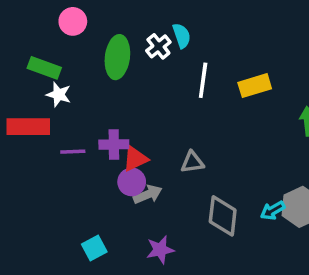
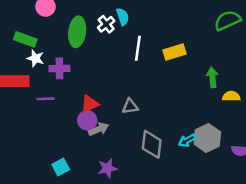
purple cross: (114, 144) -> (59, 68), moved

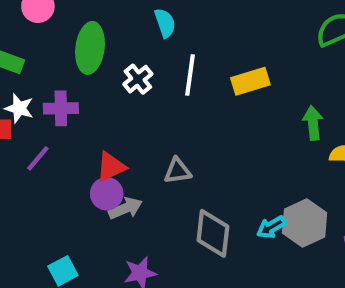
white cross: (106, 24) -> (138, 79), moved
white star: (35, 58) -> (19, 108), moved
purple line: (46, 99) -> (38, 158), turned -48

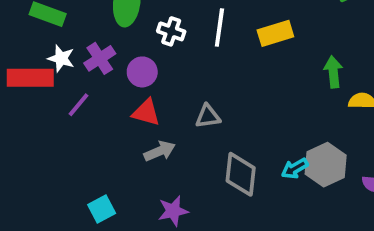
white cross: (138, 79) -> (171, 31), turned -32
purple cross: (61, 108) -> (100, 58), turned -32
red triangle: (111, 167) -> (146, 112), turned 40
purple circle: (107, 194) -> (142, 72), moved

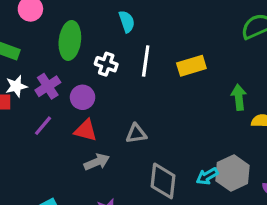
white star: (61, 58) -> (16, 86), turned -30
purple line: (78, 105) -> (43, 126), moved

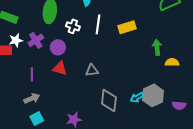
purple line: (43, 126) -> (32, 74), moved, turned -40
gray arrow: (97, 162) -> (32, 98), moved

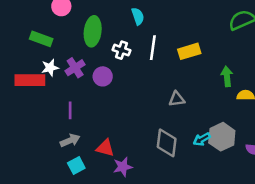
red triangle: (60, 68) -> (105, 148), moved
gray triangle: (92, 70) -> (177, 99), moved

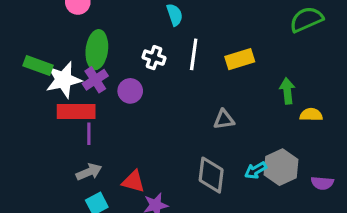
green ellipse: (93, 31) -> (97, 50), moved
green rectangle: (41, 39) -> (38, 66), moved
white star: (50, 68) -> (64, 80), size x1.6
red rectangle: (30, 80) -> (76, 112), moved

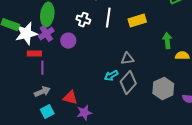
red rectangle: (76, 112) -> (34, 54), size x0.6
cyan arrow: (256, 170) -> (111, 76), moved
gray diamond: (211, 175) -> (128, 83), moved, turned 35

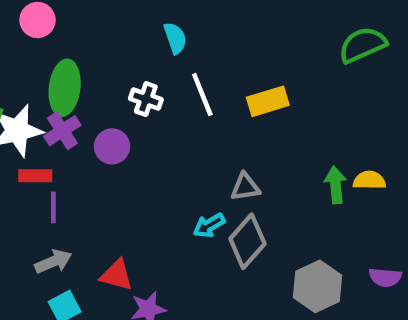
white line: (108, 18) -> (202, 95), turned -30
green arrow: (167, 41) -> (336, 185), moved
gray hexagon: (163, 89) -> (317, 286), moved

